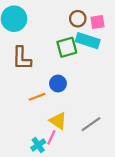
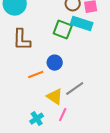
green square: (67, 47) -> (63, 30), turned 36
gray line: (91, 124) -> (75, 89), moved
pink line: (51, 137) -> (63, 115), moved

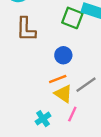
orange line: (36, 75) -> (58, 79), moved

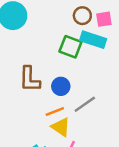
brown L-shape: (26, 29) -> (30, 79), moved
gray line: (86, 85) -> (85, 104), moved

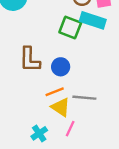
gray line: (85, 104) -> (84, 98), moved, turned 40

